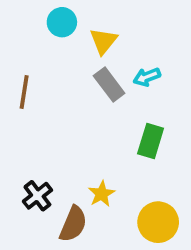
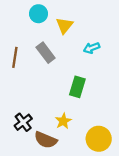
gray rectangle: (109, 84) -> (46, 53), moved
green rectangle: (151, 141) -> (77, 87), moved
brown semicircle: (73, 224) -> (46, 140), turned 90

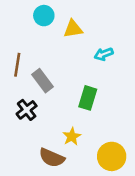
yellow triangle: (64, 25) -> (73, 29), turned 42
gray rectangle: (46, 53) -> (43, 81), moved
black cross: (23, 122) -> (27, 110), moved

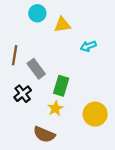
green rectangle: (88, 98) -> (61, 86), moved
yellow star: (72, 137) -> (55, 108), moved
yellow circle: (112, 156) -> (95, 114), moved

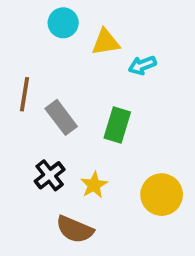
cyan arrow: (88, 46) -> (142, 65), moved
green rectangle: (61, 86) -> (117, 125), moved
black cross: (23, 94) -> (50, 175), moved

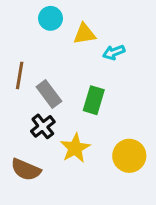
black cross: (50, 175) -> (43, 126), moved
yellow star: (94, 185) -> (75, 148), size x1.4
brown semicircle: (75, 229) -> (26, 170), moved

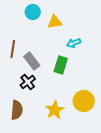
cyan arrow: (114, 52) -> (74, 43), moved
yellow star: (75, 148) -> (55, 110), moved
brown semicircle: (26, 170) -> (17, 110), turned -108

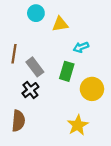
yellow circle: (84, 101) -> (92, 89), moved
yellow star: (55, 110) -> (78, 125), moved

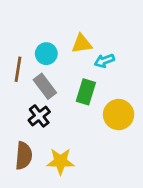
cyan circle: (36, 13) -> (46, 54), moved
yellow triangle: (60, 24) -> (82, 44), moved
yellow star: (78, 125) -> (60, 161), moved, turned 30

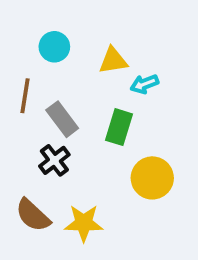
cyan circle: (46, 54) -> (54, 47), moved
yellow circle: (119, 115) -> (152, 178), moved
brown semicircle: (24, 156) -> (33, 215), turned 128

